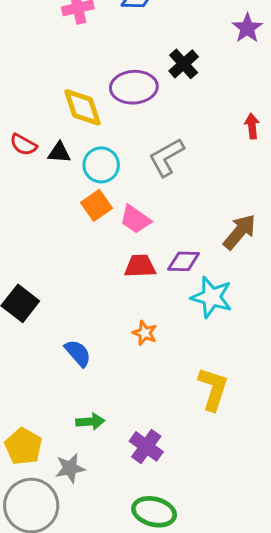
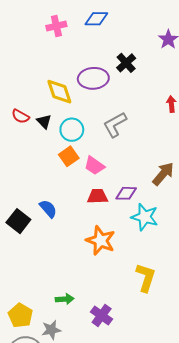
black triangle: (59, 153) -> (44, 121), turned 42
orange star: (145, 333) -> (101, 241), size x1.8
blue semicircle: (78, 353) -> (48, 209), moved

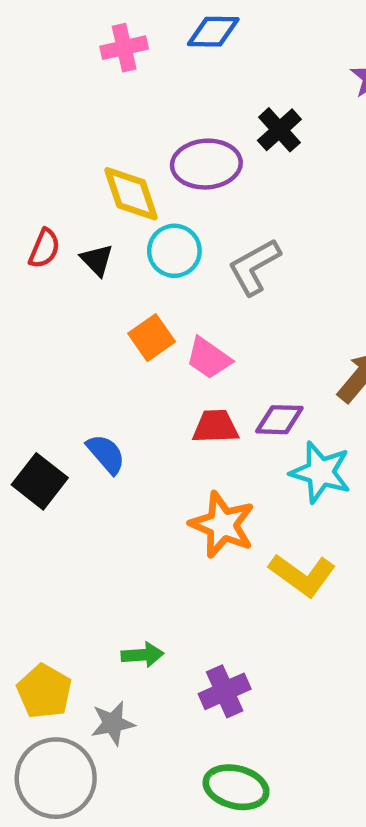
red semicircle: (20, 116) -> (44, 249), turned -96
cyan circle: (72, 130) -> (174, 251), moved
yellow L-shape: (146, 277) -> (302, 575), moved, turned 108
purple cross: (102, 315) -> (225, 691), turned 30

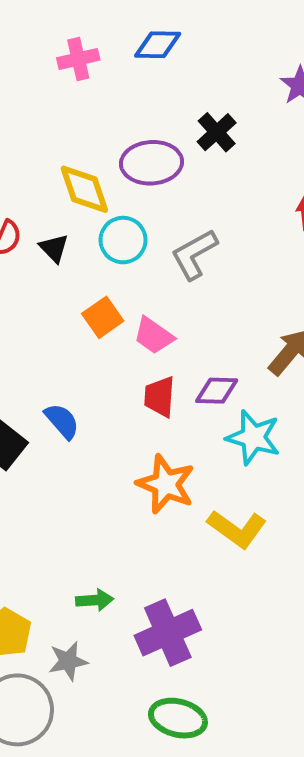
red trapezoid: (215, 427) -> (160, 397), turned -84
purple cross: (225, 691) -> (168, 633), size x1.4

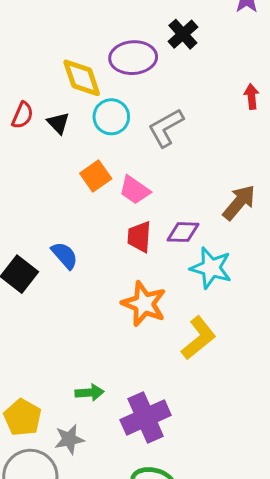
yellow L-shape: (237, 529) -> (199, 338), turned -75

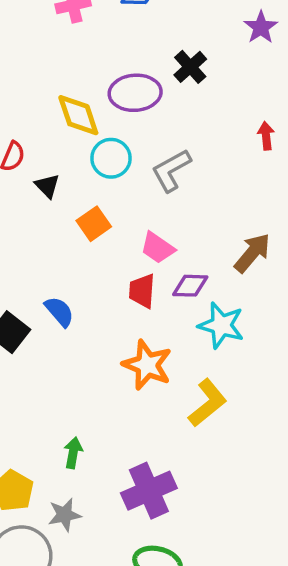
black triangle: (58, 123) -> (47, 186), moved
pink trapezoid: (135, 190) -> (158, 248), moved
green arrow: (89, 393) -> (73, 453), moved, turned -76

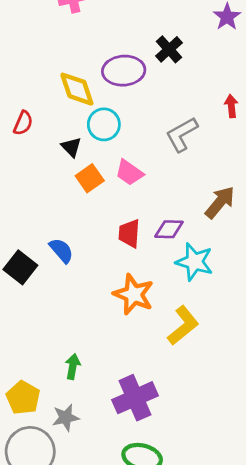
gray L-shape: (171, 170) -> (182, 134), moved
black triangle: (47, 186) -> (71, 147), moved
pink trapezoid: (158, 248) -> (129, 173), moved

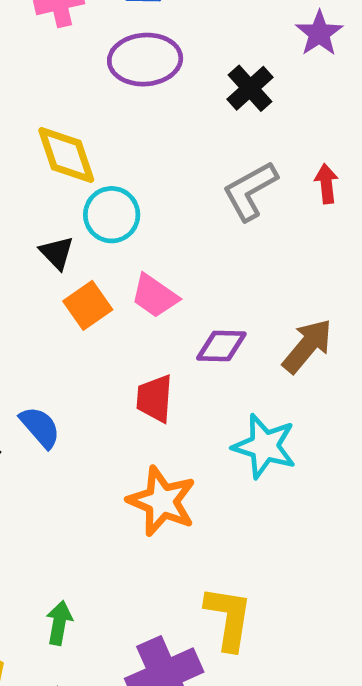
black cross: (169, 49) -> (250, 88), moved
purple ellipse: (124, 71) -> (145, 60), moved
gray L-shape: (182, 134) -> (250, 191), moved
purple diamond: (169, 229) -> (221, 346), moved
yellow L-shape: (183, 325) -> (229, 618), moved, turned -42

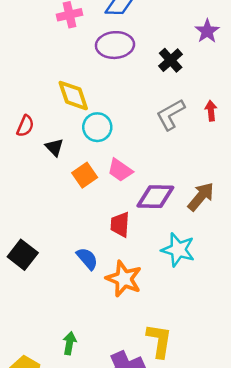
black triangle: (57, 253) -> (54, 147), moved
purple diamond: (221, 346) -> (155, 197), size x1.4
blue semicircle: (40, 427) -> (87, 259), moved

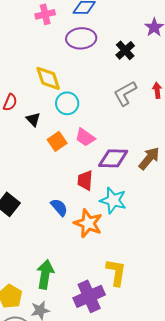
cyan star: (178, 250) -> (113, 200), moved
green arrow: (69, 343) -> (45, 274), size x1.6

